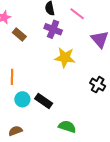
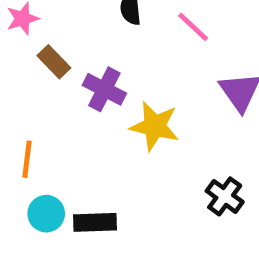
purple cross: (53, 29) -> (104, 89), moved
black rectangle: (44, 101) -> (95, 222), turned -42

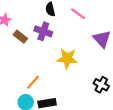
purple cross: (104, 89) -> (43, 31), moved
orange line: (27, 159) -> (33, 82), moved, turned 42

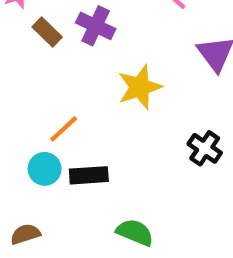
yellow star: (67, 59) -> (140, 87), turned -30

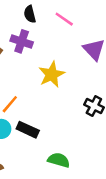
black rectangle: (89, 175) -> (28, 130), turned 35

